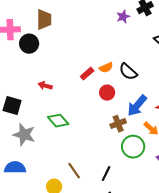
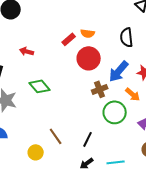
orange semicircle: (106, 68) -> (88, 33), turned 32
black semicircle: (128, 72) -> (127, 37), moved, turned 42
red circle: (107, 93) -> (89, 58), size x1.5

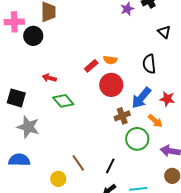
green diamond: (40, 86) -> (63, 101), moved

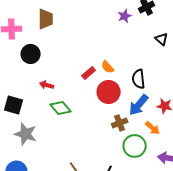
black circle: (33, 36) -> (31, 54), moved
orange semicircle: (110, 60) -> (108, 67), turned 40
black semicircle: (149, 64) -> (139, 79), moved

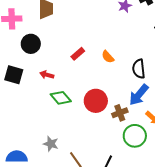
red rectangle: (89, 73) -> (78, 54), moved
red circle: (109, 92) -> (96, 101), moved
black square: (14, 105) -> (14, 75), moved
gray star: (26, 134) -> (51, 144), moved, size x0.7

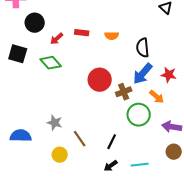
red rectangle: (78, 54) -> (82, 33), turned 48
orange semicircle: (108, 57) -> (112, 36), turned -48
red arrow: (47, 75) -> (57, 39), moved, turned -56
green diamond: (61, 98) -> (51, 63), moved

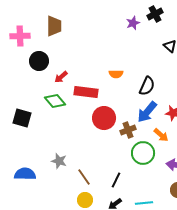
red rectangle: (82, 33) -> (86, 92), moved, size x1.6
black semicircle: (143, 48) -> (147, 86), turned -150
black square: (18, 54) -> (22, 118), moved
yellow circle: (60, 155) -> (85, 200), moved

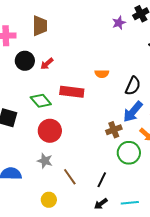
red arrow: (61, 77) -> (47, 64), moved
red circle: (104, 118) -> (50, 131), moved
yellow circle: (85, 200) -> (49, 200), moved

